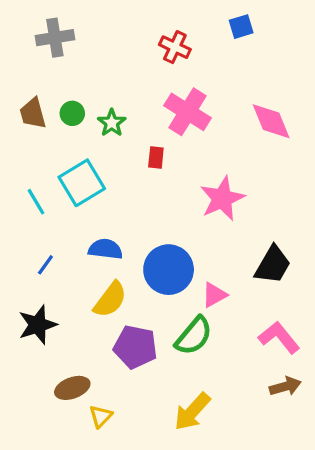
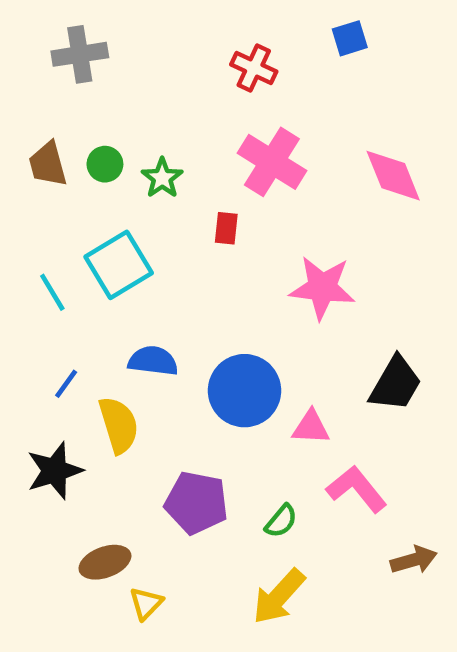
pink star: (222, 199) -> (322, 288), turned 30
pink triangle: (214, 295) -> (311, 427), turned 32
yellow semicircle: (110, 300) -> (119, 425), moved, turned -54
green semicircle: (194, 336) -> (281, 521), moved, size x0.6
pink L-shape: (279, 337) -> (357, 489), moved

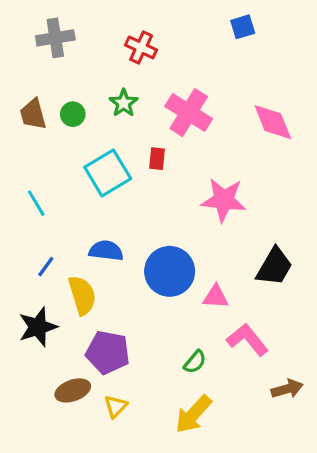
red cross: (254, 68) -> (141, 47), moved
green star: (162, 178) -> (124, 103), moved
cyan square: (119, 265) -> (108, 173), moved
purple pentagon: (196, 503) -> (108, 352), moved
yellow triangle: (146, 603) -> (116, 406), moved

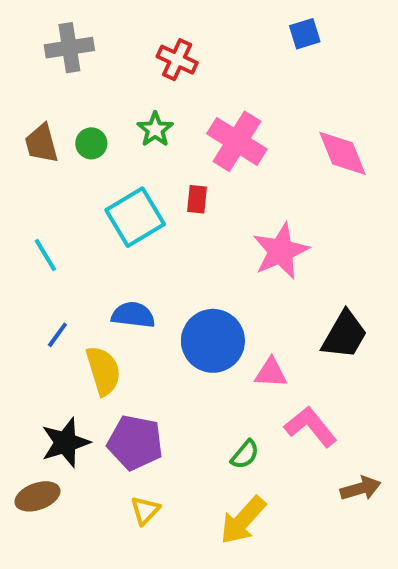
pink star: (224, 200) -> (281, 251), turned -30
black star: (38, 327) -> (65, 443), moved
brown ellipse: (73, 390) -> (37, 496), moved

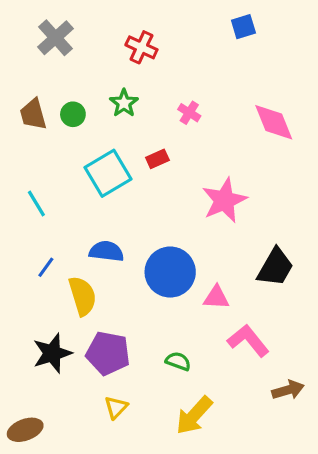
gray cross: (69, 48) -> (55, 38), turned -33
pink cross: (237, 141) -> (189, 113), size x0.5
red rectangle: (197, 199) -> (157, 159), turned 60
green semicircle: (245, 455) -> (178, 361), moved, turned -110
brown ellipse: (37, 496) -> (25, 430), moved

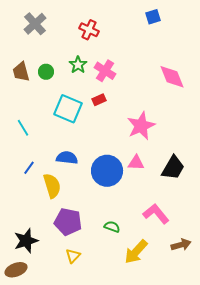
pink cross: (189, 113) -> (105, 71), moved, size x1.5
cyan square: (108, 173) -> (68, 109), turned -36
pink triangle: (216, 298) -> (136, 163), moved
black star: (52, 353) -> (26, 241), moved
yellow arrow: (194, 415) -> (136, 252), moved

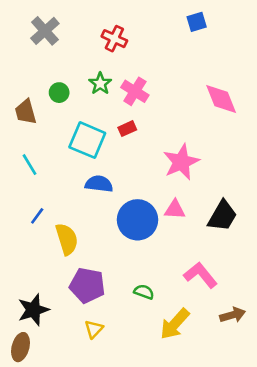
brown trapezoid: (21, 72) -> (26, 112), moved
blue semicircle: (67, 158) -> (99, 184), moved
brown ellipse: (16, 270) -> (21, 347), turned -55

